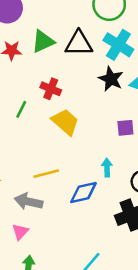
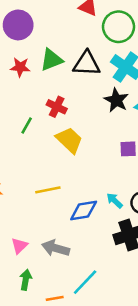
cyan arrow: (107, 168) -> (115, 201), moved, turned -48
gray arrow: (28, 201) -> (56, 248), moved

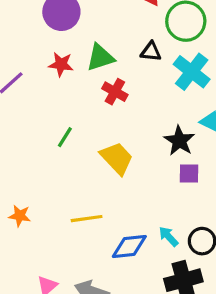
black triangle: (87, 64) -> (151, 52), moved, size x0.6
black star: (116, 100) -> (179, 141), moved
red cross: (57, 107) -> (115, 92), moved

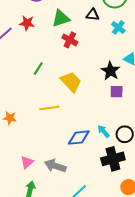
red star: (61, 64) -> (27, 23), moved
cyan cross: (192, 72) -> (118, 27), size x0.6
yellow line: (87, 219) -> (49, 108), moved

